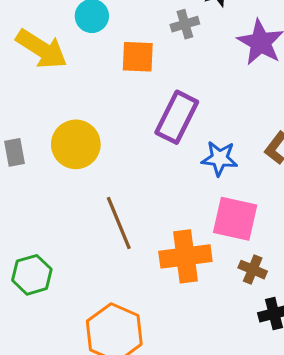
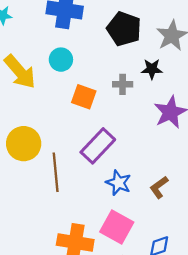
brown line: (119, 223) -> (56, 172), moved

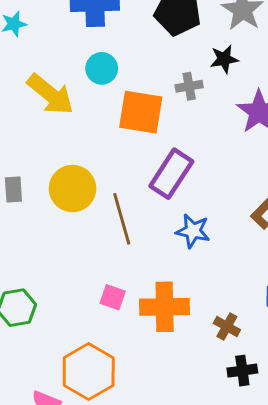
orange square: (84, 97) -> (141, 112), size x1.4
blue star: (119, 183) -> (193, 231), moved
pink square: (117, 227) -> (113, 297), moved, size x0.6

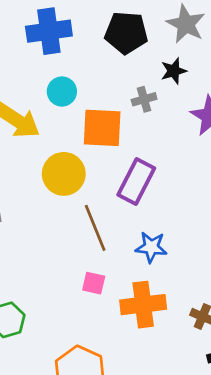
yellow circle: (73, 189) -> (64, 174), moved
blue star: (193, 231) -> (151, 247), moved
pink square: (113, 297) -> (94, 283), moved

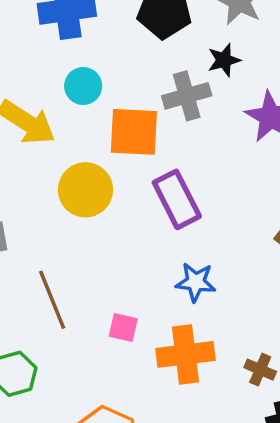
gray cross: (144, 99) -> (187, 96), size x1.5
purple rectangle: (136, 182) -> (177, 199), turned -54
brown line: (95, 228) -> (52, 300), moved

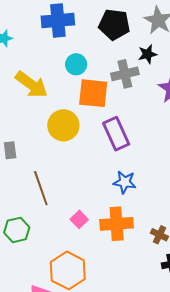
cyan circle: (83, 86) -> (76, 64), moved
pink square: (123, 327) -> (79, 219), moved, turned 30

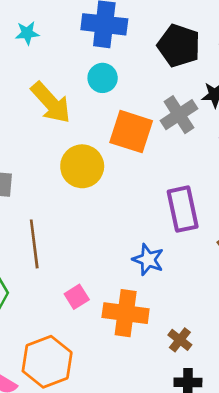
cyan circle: (76, 64) -> (103, 78), moved
gray cross: (125, 74) -> (179, 115), turned -32
purple rectangle: (116, 134) -> (183, 209), moved

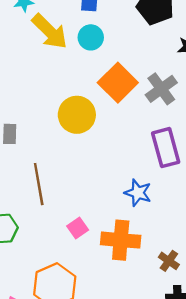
yellow arrow: (51, 103) -> (50, 31), moved
gray cross: (179, 115) -> (161, 89), moved
orange square: (131, 132) -> (118, 83), turned 30

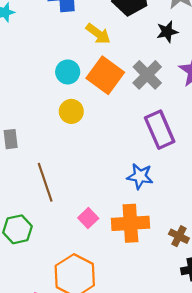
yellow arrow: (50, 31) -> (98, 34), moved, size x0.7
cyan circle: (91, 37) -> (68, 72), moved
yellow circle: (77, 115) -> (71, 111), size x0.7

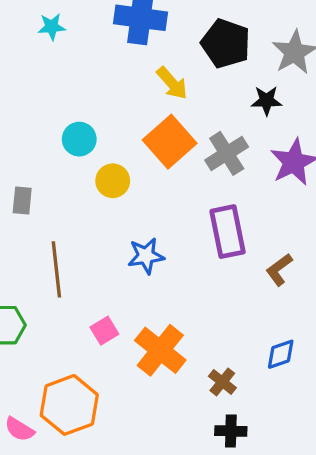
cyan circle: (68, 72) -> (79, 139), moved
blue star: (140, 176) -> (146, 256), moved, turned -30
orange cross: (130, 223) -> (160, 350), turned 30

